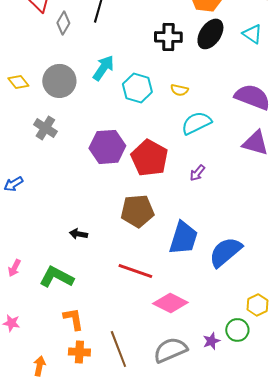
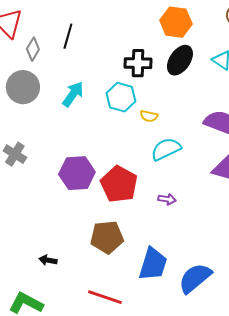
gray circle: (59, 81) -> (23, 87), moved
cyan hexagon: (137, 88) -> (121, 97), moved
purple arrow: (197, 173) -> (167, 199), turned -120

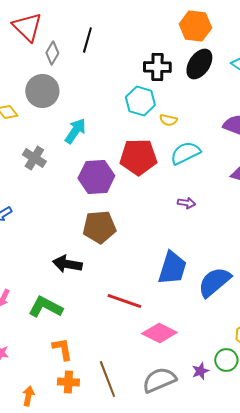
cyan arrow: (73, 94) -> (75, 131), moved
red pentagon: (119, 184) -> (138, 157), moved, turned -30
brown pentagon: (107, 237) -> (99, 227), moved
black arrow: (48, 260) -> (67, 264), size x1.6

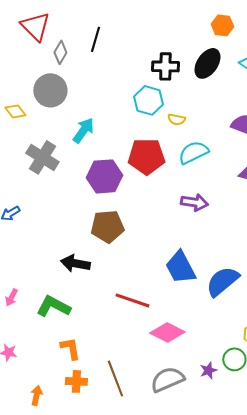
orange hexagon: (195, 26) -> (222, 25), moved, size x0.7
gray cross: (34, 158) -> (42, 157), size x1.4
purple arrow: (186, 203) -> (194, 202), size x1.5
blue trapezoid: (172, 268) -> (180, 267), turned 135

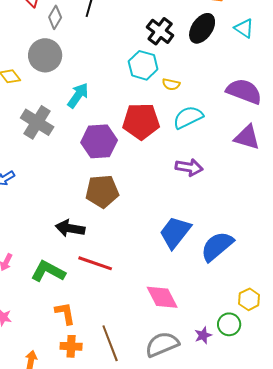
black cross: (165, 66) -> (160, 31), turned 36
blue trapezoid: (180, 267) -> (175, 232), turned 66
red line: (132, 300) -> (95, 263), moved
pink diamond: (167, 332) -> (162, 297), turned 36

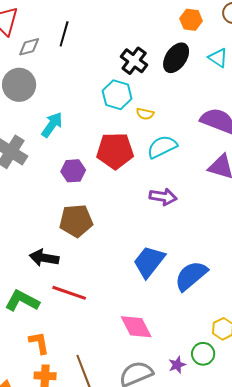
gray diamond: (55, 17) -> (29, 47), turned 45
purple hexagon: (99, 141) -> (73, 171), size x0.7

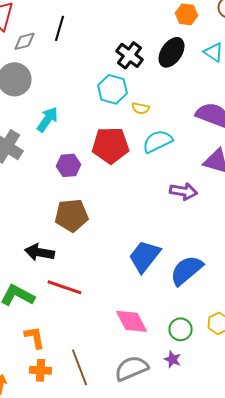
purple arrow: (163, 197) -> (184, 191), moved
green circle: (203, 354) -> (180, 329), moved
purple star: (177, 365) -> (172, 359), turned -30

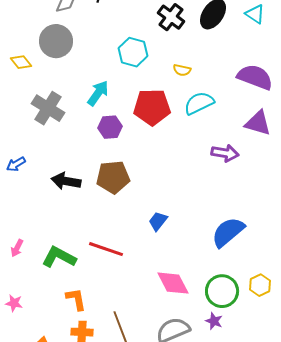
cyan hexagon: (112, 89) -> (133, 52), moved
cyan arrow: (48, 119) -> (98, 93), moved
black arrow: (40, 252) -> (66, 181), moved
blue trapezoid: (144, 256) -> (158, 221), moved, size x0.6
green circle: (180, 329) -> (222, 291), size x1.4

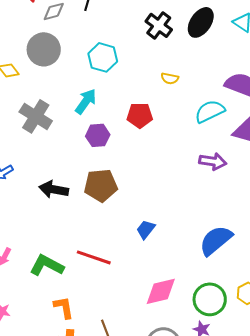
cyan hexagon: (133, 52) -> (103, 57), moved
cyan semicircle: (199, 103) -> (210, 111), moved
red pentagon: (152, 107) -> (140, 115), size x0.7
pink diamond: (173, 283) -> (161, 291), turned -76

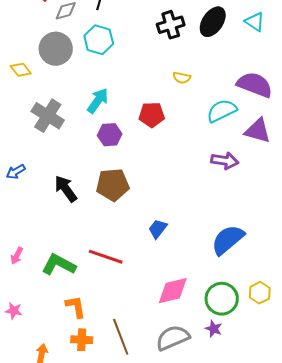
black cross: (159, 25) -> (171, 25), turned 36
cyan hexagon: (103, 57) -> (99, 40), moved
black arrow: (54, 189) -> (66, 189), turned 44

